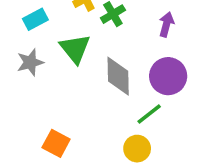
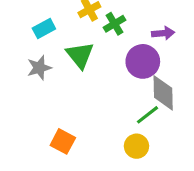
purple arrow: (166, 24) -> (163, 33), turned 70
gray diamond: (118, 76) -> (163, 93), moved
purple circle: (168, 76) -> (143, 61), moved

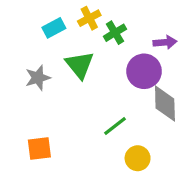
cyan rectangle: (44, 28) -> (54, 28), moved
green line: (147, 115) -> (115, 126), moved
orange square: (63, 141) -> (39, 149), moved, turned -35

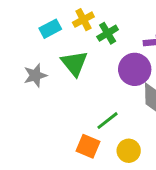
orange square: (39, 149) -> (88, 146), moved, turned 30

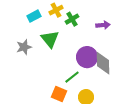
purple circle: (135, 69) -> (87, 57), moved

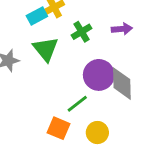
cyan rectangle: (34, 16) -> (37, 16), moved
green cross: (72, 19) -> (82, 32), moved

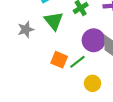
orange square: (59, 128) -> (59, 60), moved

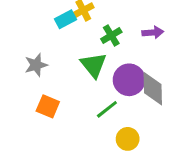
green triangle: (54, 21) -> (94, 65), moved
orange square: (59, 60) -> (48, 106), moved

